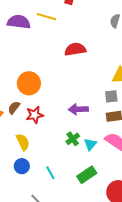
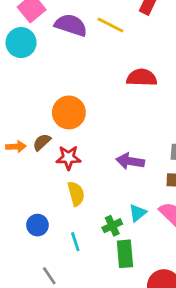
green cross: (73, 139) -> (112, 226), moved
yellow semicircle: (23, 142) -> (76, 194), moved
green rectangle: (87, 175) -> (125, 254), turned -72

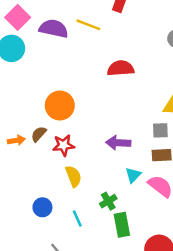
cyan triangle: (138, 213) -> (133, 175), moved

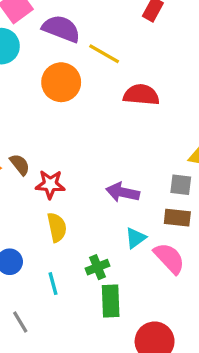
yellow line: (88, 25) -> (104, 54), moved
orange circle: (60, 106) -> (61, 82), moved
brown semicircle: (39, 134) -> (20, 165), turned 91

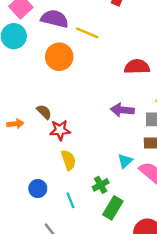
red semicircle: (141, 95) -> (137, 67), moved
brown semicircle: (20, 165) -> (44, 112), moved
purple arrow: (123, 192) -> (122, 110), moved
green rectangle: (111, 301) -> (113, 208), turned 40

